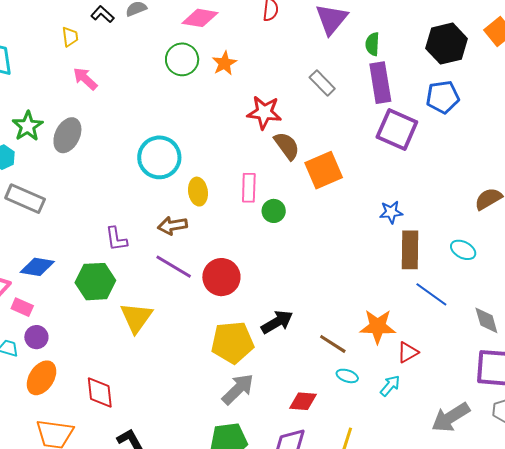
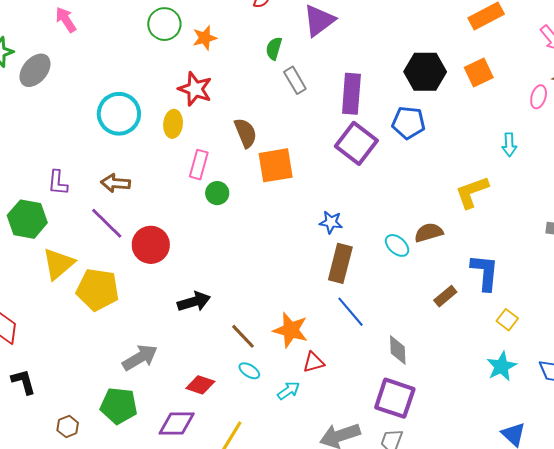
green semicircle: (372, 44) -> (274, 48), moved
red star: (264, 112) -> (195, 89), moved
yellow ellipse: (198, 192) -> (173, 124), moved
cyan ellipse: (463, 250) -> (397, 245), moved
yellow pentagon: (232, 342) -> (98, 290), moved

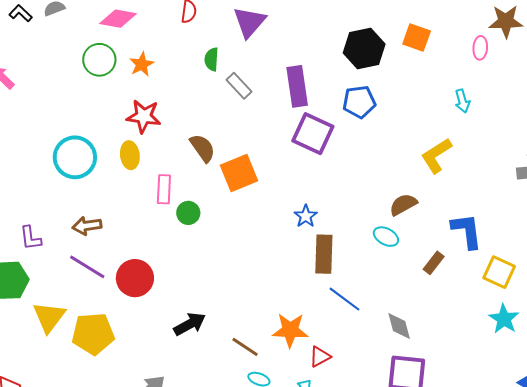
orange square: (479, 73) -> (417, 37), turned -32
blue star: (331, 222) -> (306, 216), turned -30
cyan ellipse: (397, 245) -> (386, 237), moved
yellow square: (507, 320) -> (499, 272), size x1.5

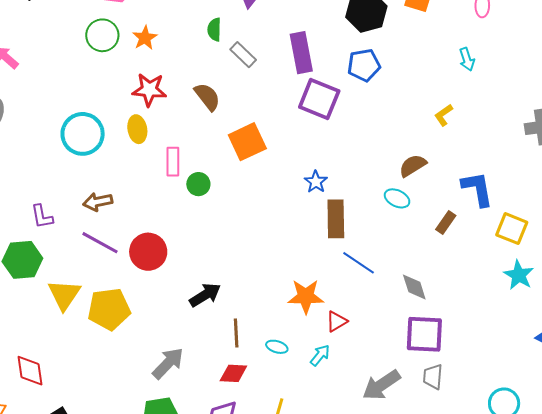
brown semicircle: (203, 148) -> (207, 97), moved
yellow L-shape: (436, 156) -> (444, 115), size x0.6
brown line: (245, 347) -> (236, 333), moved, turned 56

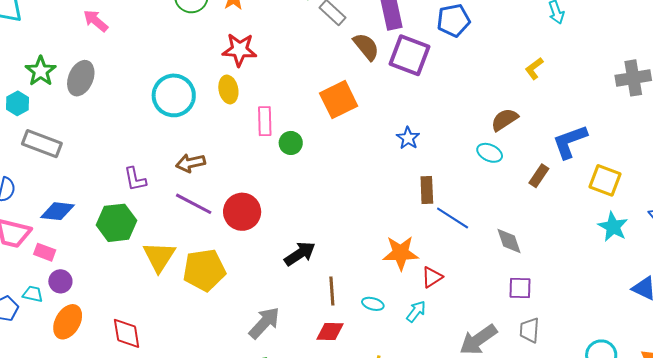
brown semicircle: (207, 97) -> (366, 47), moved
blue L-shape: (477, 189) -> (570, 142), turned -99
brown rectangle: (336, 219) -> (427, 190), moved, size x0.7
purple square: (424, 334) -> (520, 288), size x0.6

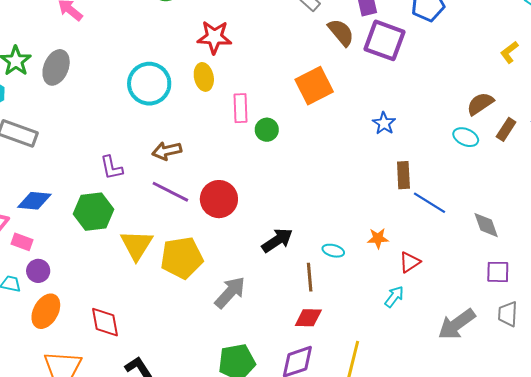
brown rectangle: (539, 176) -> (506, 129), moved
orange star: (401, 253) -> (378, 238), size x0.6
cyan ellipse: (373, 304) -> (333, 251), moved
gray arrow: (264, 323) -> (230, 292), moved

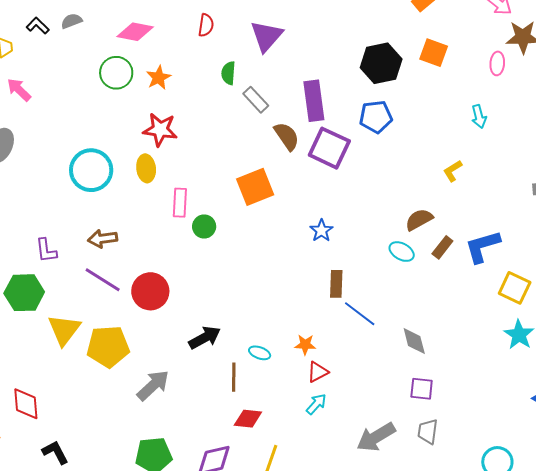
red triangle: (410, 262) -> (318, 372), moved
red diamond: (308, 318) -> (248, 419), moved

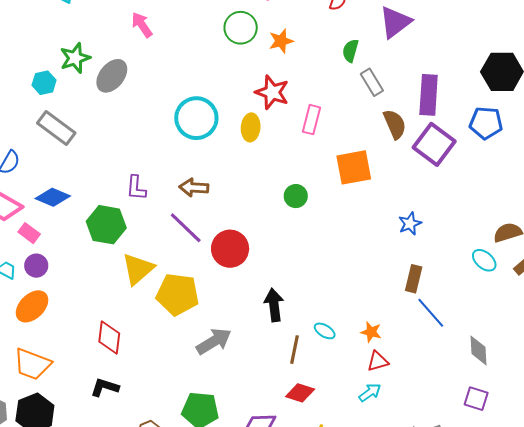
pink rectangle: (180, 203) -> (312, 120), moved
black arrow: (205, 338) -> (274, 305), turned -80
red diamond: (26, 404) -> (109, 337), moved
black L-shape: (55, 452) -> (105, 387), turned -56

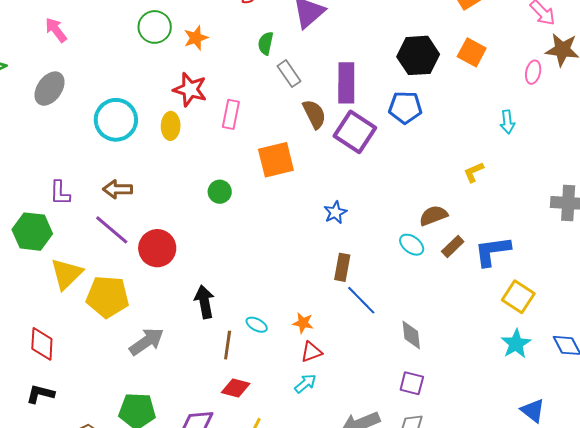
gray ellipse: (112, 76) -> (50, 89), moved

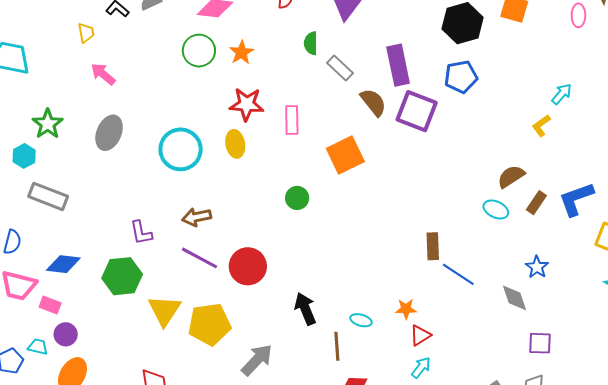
cyan arrow: (507, 122) -> (562, 94), moved, turned -120
blue star: (335, 212) -> (537, 267), moved
purple square: (412, 383) -> (540, 343), moved

